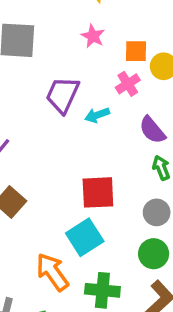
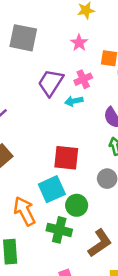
pink cross: (128, 84) -> (83, 79), moved
green circle: (154, 254) -> (77, 205), moved

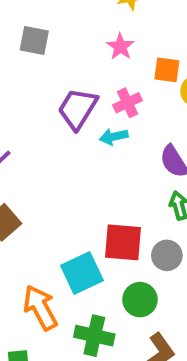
gray square: (23, 38) -> (34, 40), size x0.7
red square: (66, 158) -> (123, 242), moved
green circle: (77, 205) -> (140, 300), moved

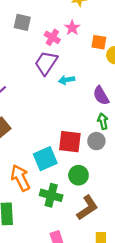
pink cross: (128, 103) -> (52, 37), moved, turned -35
gray circle: (167, 255) -> (96, 141), moved

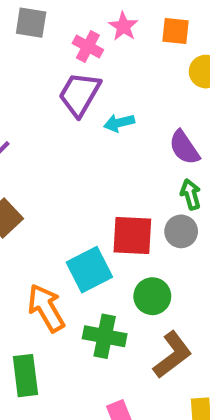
orange square: (99, 42) -> (176, 31), moved

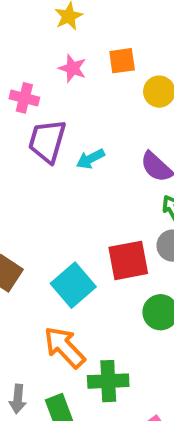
pink cross: (88, 47) -> (24, 98), moved
cyan square: (89, 270) -> (73, 285), moved
green cross: (105, 336) -> (108, 381), moved

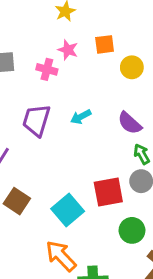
pink cross: (24, 98) -> (47, 69), moved
purple trapezoid: (47, 141) -> (36, 120), moved

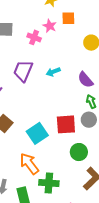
orange square: (105, 44) -> (68, 18), moved

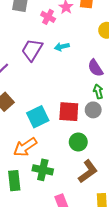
cyan arrow: (53, 72) -> (62, 47), moved
orange arrow: (29, 164) -> (25, 147), turned -95

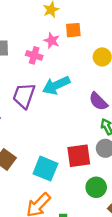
cyan arrow: (62, 47) -> (56, 85), size x1.6
cyan square: (38, 117) -> (45, 169), turned -30

